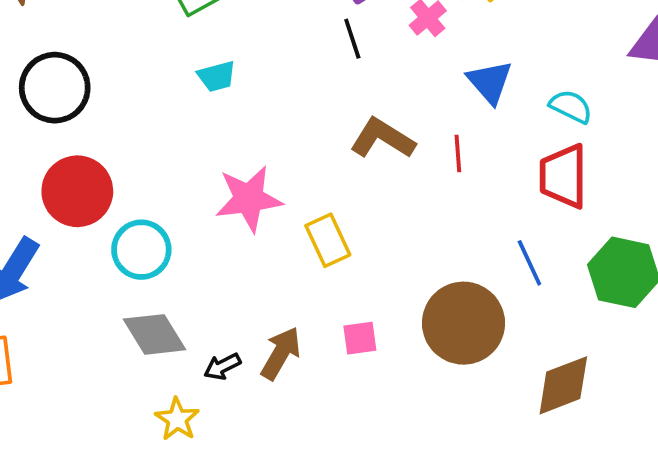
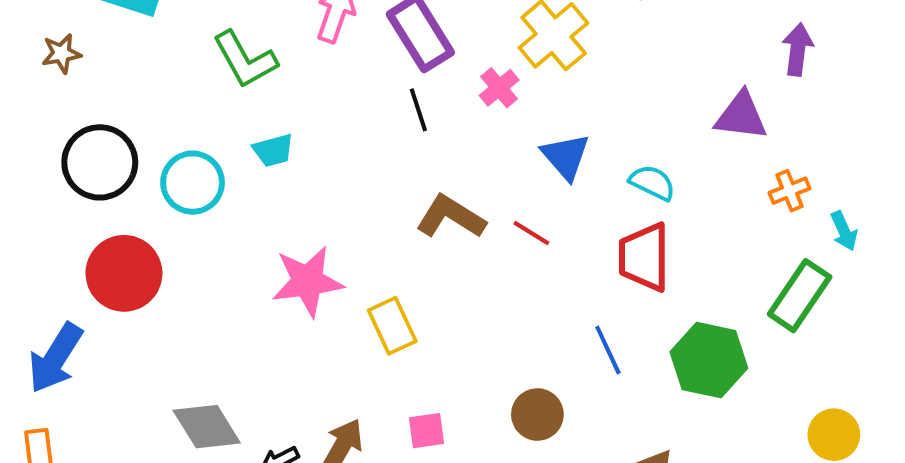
red line: (458, 154) -> (531, 233), turned -54
cyan circle: (141, 250) -> (193, 183), moved
brown circle: (463, 323) -> (537, 415), size x0.6

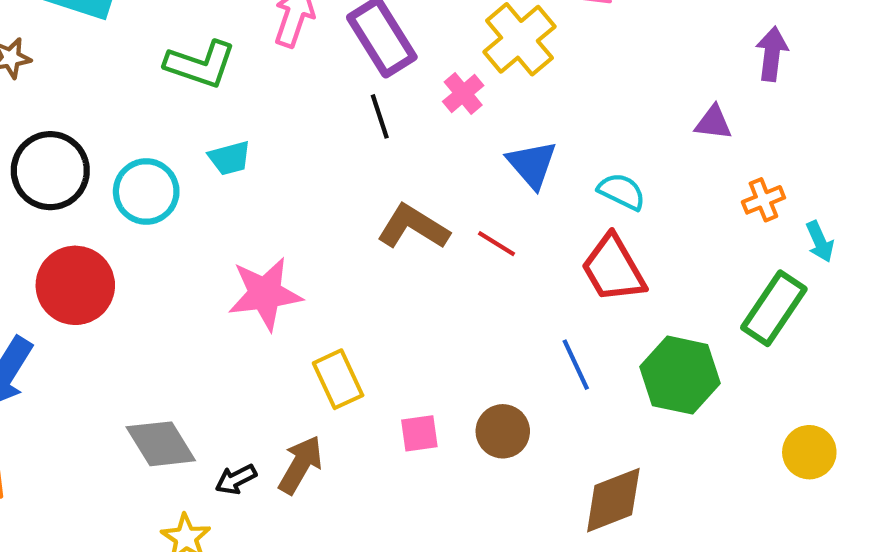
green L-shape: (245, 60) -> (200, 64), turned -42
purple triangle: (741, 116) -> (713, 123), size x0.7
red trapezoid: (644, 257) -> (613, 269), turned -30
yellow rectangle: (392, 326) -> (338, 379), moved
pink square: (426, 431) -> (419, 433), moved

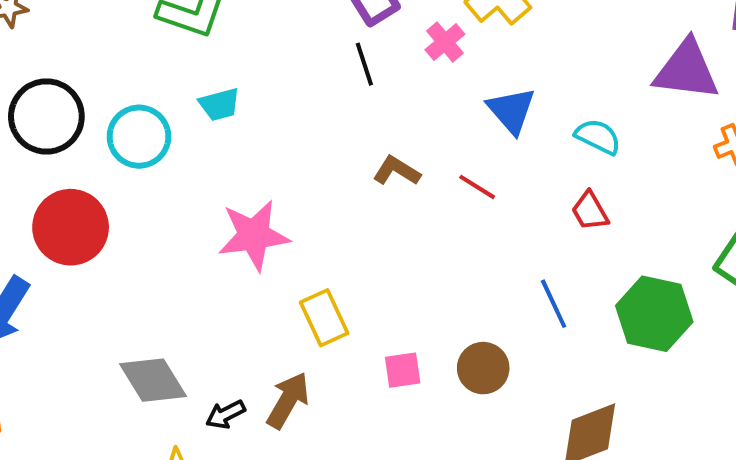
purple triangle: (713, 123) -> (686, 70), size x1.8
brown L-shape: (413, 227) -> (397, 171), size x0.7
red trapezoid: (613, 269) -> (590, 211), size x0.6

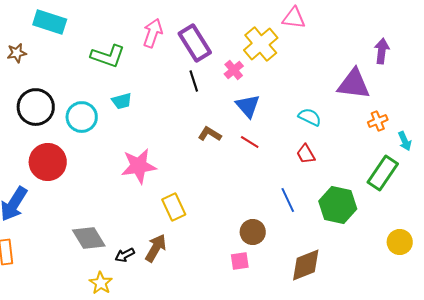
blue triangle: (511, 110) -> (248, 106), moved
pink square: (403, 370) -> (240, 261), moved

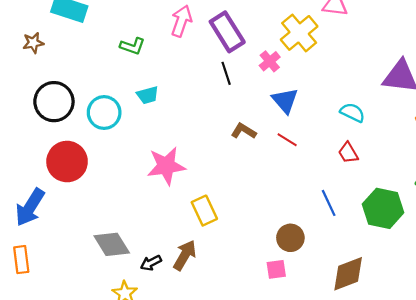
green L-shape: (108, 56) -> (132, 46), size x0.7

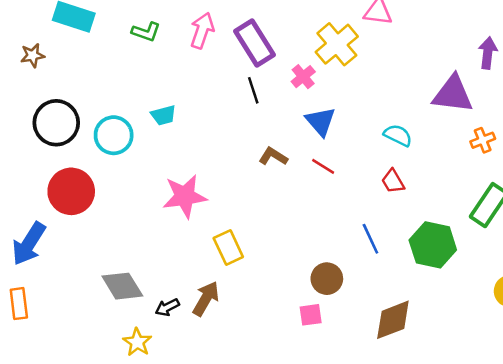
green L-shape: (132, 46) -> (146, 32), moved

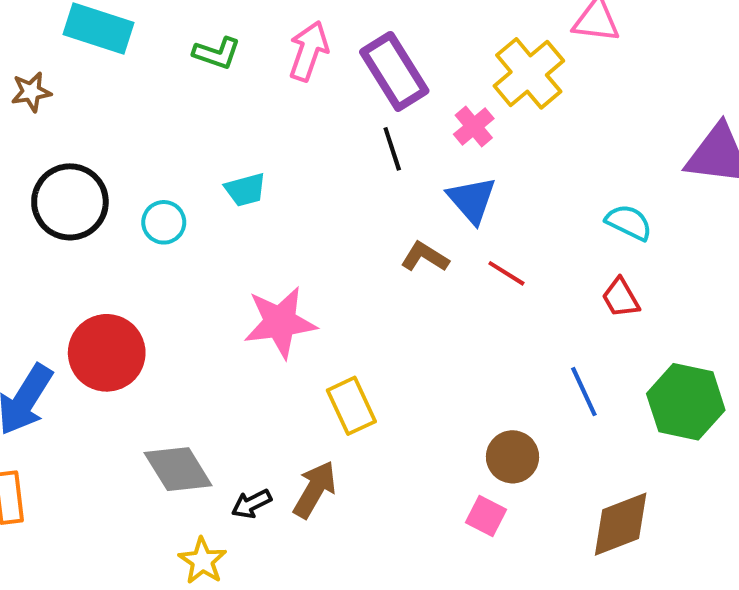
blue triangle: (321, 122) -> (472, 200), moved
cyan circle: (114, 135) -> (164, 222), size x0.7
red circle: (71, 191) -> (107, 353), moved
pink square: (311, 315) -> (486, 516), turned 35

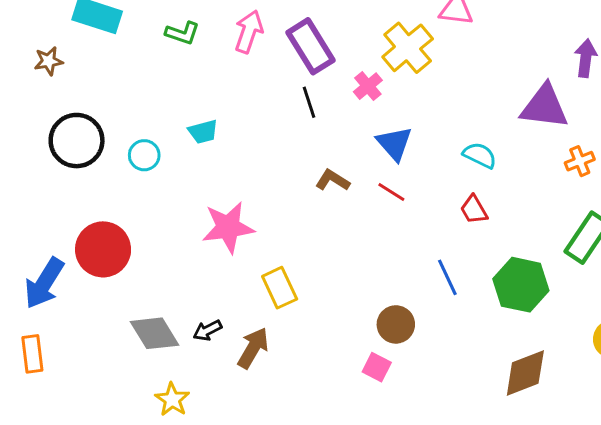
blue triangle: (472, 200) -> (394, 143), moved
black arrow: (251, 504) -> (207, 330), moved
brown diamond: (621, 524) -> (525, 373), moved

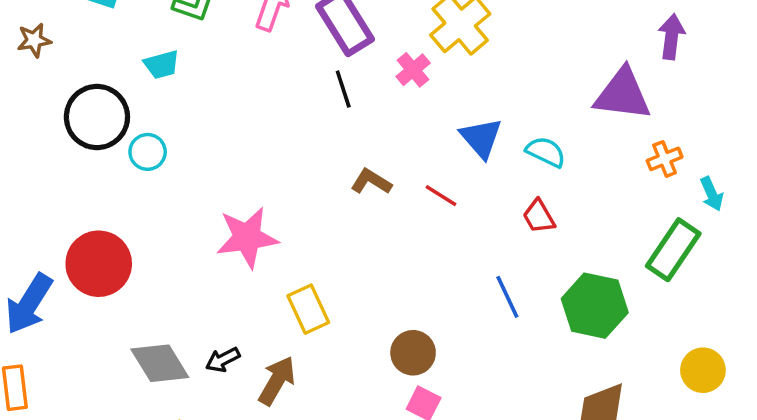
cyan trapezoid: (203, 132) -> (162, 65), moved
black circle: (77, 141) -> (97, 117), moved
blue triangle: (394, 143) -> (481, 138), moved
brown circle: (396, 324) -> (413, 353), moved

